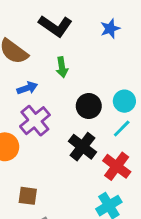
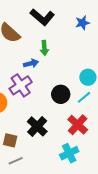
blue arrow: (27, 88) -> (31, 63), moved
black circle: (89, 106) -> (61, 94), moved
black cross: (82, 147) -> (37, 126), moved

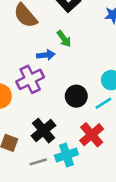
green arrow: (44, 48) -> (64, 39), turned -40
cyan cross: (69, 153) -> (66, 155), moved
gray line: (16, 161) -> (38, 162), moved

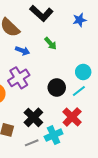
green arrow: (64, 39) -> (51, 43), moved
blue arrow: (46, 55) -> (23, 51), moved, turned 32

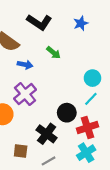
black circle: (57, 88) -> (67, 113), moved
red cross: (72, 117) -> (87, 127), turned 36
cyan cross: (54, 135) -> (86, 153), moved

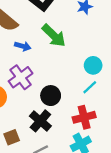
green arrow: (54, 53) -> (54, 36), size x1.6
black circle: (67, 113) -> (51, 96), moved
brown square: (21, 151) -> (12, 137), turned -32

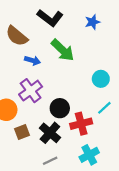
cyan line: (90, 87) -> (104, 108), moved
red cross: (84, 117) -> (81, 124), moved
brown square: (12, 137) -> (22, 132), moved

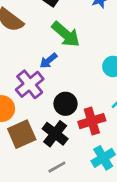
blue arrow: (33, 60) -> (48, 61), moved, turned 128
brown square: (22, 132) -> (22, 134), size x1.5

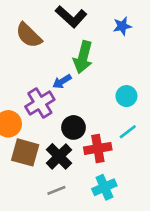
green arrow: (66, 34) -> (83, 57), turned 56
brown square: (22, 134) -> (25, 152), turned 32

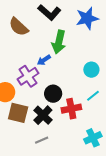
blue star: (122, 26) -> (87, 18), size x1.6
cyan cross: (104, 187) -> (93, 138), moved

